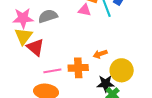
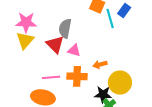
pink triangle: (85, 10) -> (74, 50), moved
gray semicircle: (48, 16) -> (65, 28), moved, turned -66
red triangle: (35, 47) -> (55, 44), moved

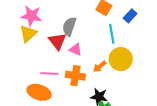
cyan line: (110, 18) -> (112, 34), moved
orange arrow: (100, 64) -> (100, 67), turned -32
yellow circle: (120, 82) -> (121, 59), moved

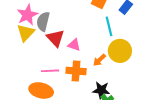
pink star: (31, 16) -> (27, 15), turned -30
gray semicircle: (69, 27) -> (43, 22), moved

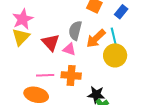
gray semicircle: (43, 22) -> (75, 31), moved
cyan line: (109, 26) -> (114, 37), moved
orange arrow: (99, 60) -> (96, 39), moved, size x1.5

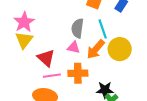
cyan line: (114, 37) -> (103, 29), moved
orange arrow: (96, 39) -> (96, 49), moved
red triangle: (51, 42) -> (46, 58), moved

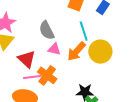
gray semicircle: (78, 28) -> (47, 30), moved, turned -36
orange cross: (78, 73) -> (47, 75), moved, turned 36

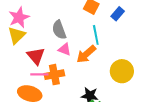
yellow circle: (100, 52) -> (122, 71), moved
orange cross: (47, 75) -> (54, 75), turned 36

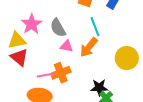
pink star: (19, 17) -> (32, 24), moved
yellow triangle: (17, 35) -> (17, 40), turned 42
red triangle: (36, 56) -> (19, 57), moved

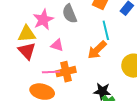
gray semicircle: (58, 28) -> (70, 14), moved
pink triangle: (67, 46) -> (57, 45), moved

